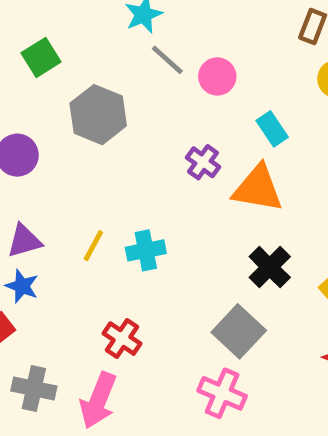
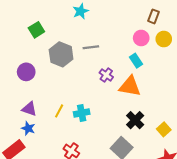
gray line: (167, 60) -> (91, 47), moved, turned -49
pink circle: (217, 76) -> (141, 38), moved
purple triangle: (24, 241) -> (29, 109), turned 35

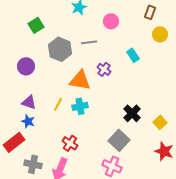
pink circle: (141, 38) -> (111, 21), moved
orange triangle: (130, 86) -> (80, 80), moved

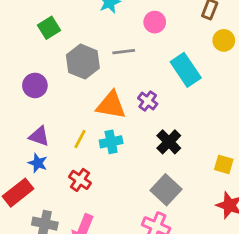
cyan rectangle: (133, 55) -> (186, 70), size x1.6
purple cross: (104, 69) -> (148, 101), moved
black cross: (132, 113) -> (169, 142), moved
yellow square: (160, 122) -> (224, 164), turned -32
red cross: (70, 143) -> (80, 180), moved

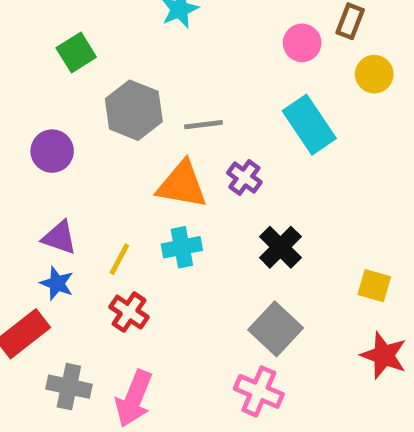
pink circle: (155, 22) -> (302, 43), moved
gray line: (124, 52) -> (204, 125), moved
yellow line: (80, 139) -> (119, 259), moved

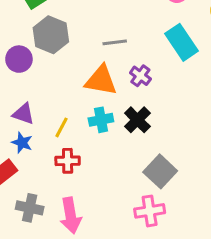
gray hexagon: (134, 110) -> (51, 35), moved
black cross: (280, 247) -> (137, 120), moved
red cross: (129, 312) -> (68, 161), turned -35
pink cross: (259, 391) -> (150, 211), turned -32
pink arrow: (134, 399) -> (71, 215), turned -32

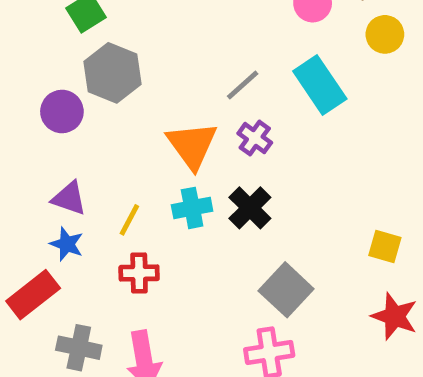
gray line: (115, 42) -> (243, 85), moved, turned -35
orange triangle: (101, 80) -> (192, 145), turned 44

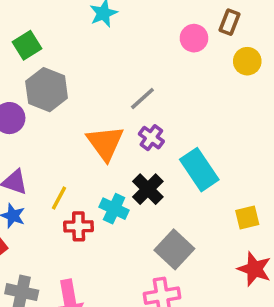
cyan rectangle: (320, 85) -> (199, 170), moved
cyan cross: (192, 208) -> (114, 209), moved, turned 36
yellow square: (385, 246) -> (247, 217), turned -30
red cross: (139, 273) -> (79, 226), moved

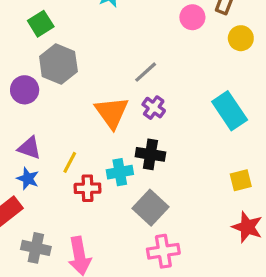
cyan rectangle: (199, 170) -> (230, 111), moved
black cross: (148, 189) -> (150, 154), turned -36
cyan cross: (114, 209) -> (120, 172), turned -35
gray square: (174, 249) -> (150, 208), moved

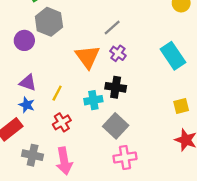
red cross: (88, 188) -> (62, 122), moved, turned -30

